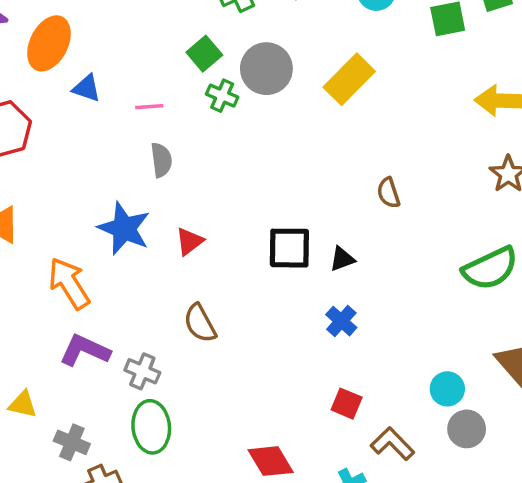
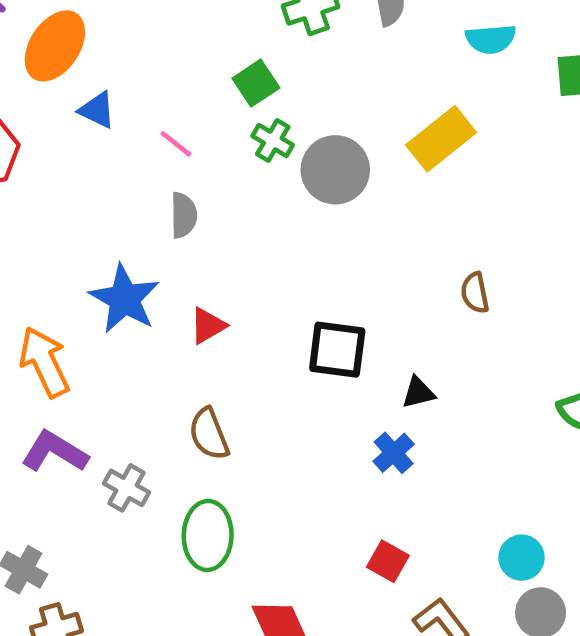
gray circle: (266, 69) -> (335, 170), moved
pink line: (149, 107) -> (176, 144), turned 36
black triangle: (342, 259) -> (418, 393), moved
green ellipse: (151, 427) -> (208, 535), moved

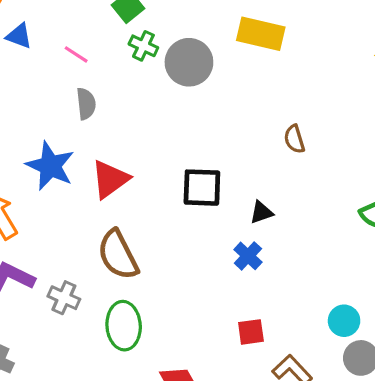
yellow rectangle: (441, 139) -> (261, 34), turned 57
red triangle: (208, 326) -> (110, 179), size x1.5
brown semicircle: (209, 434) -> (118, 255), size x1.4
red square: (388, 561) -> (251, 332), turned -32

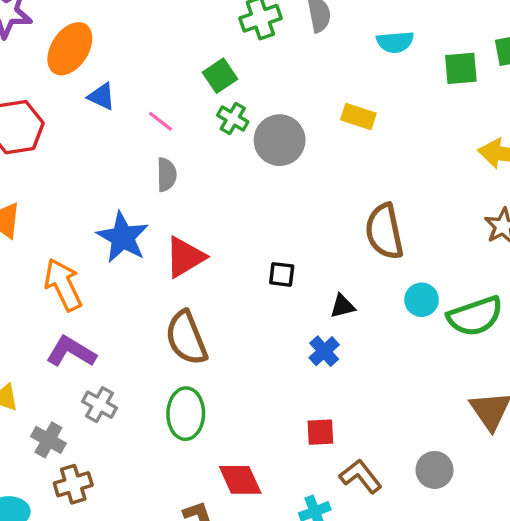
yellow rectangle: (261, 34) -> (358, 117), size x0.7
brown semicircle: (294, 139) -> (384, 231), size x1.8
black square: (202, 188) -> (282, 274), size x0.6
gray cross: (64, 298) -> (100, 405), moved
cyan circle: (344, 321) -> (422, 300), moved

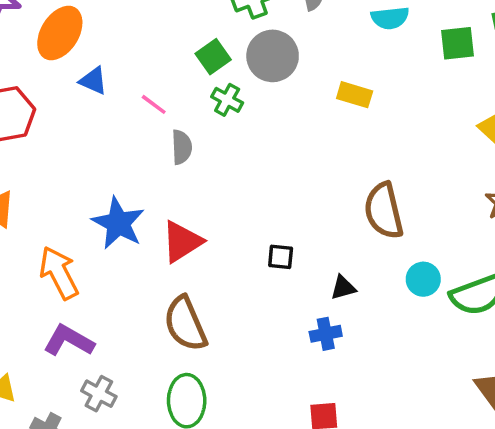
gray circle: (280, 140) -> (273, 56), moved
gray semicircle: (166, 175) -> (182, 147), moved
blue cross: (324, 351) -> (326, 334), turned 32

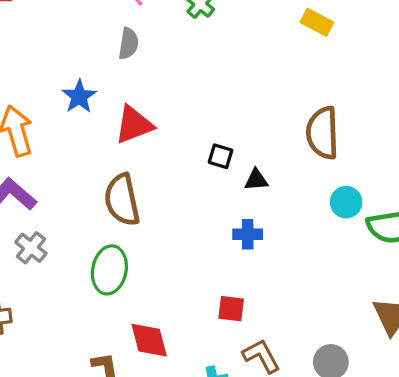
gray semicircle: (182, 147) -> (128, 44), moved
blue star: (118, 223) -> (79, 96), size x0.7
black triangle: (343, 288) -> (256, 180), moved

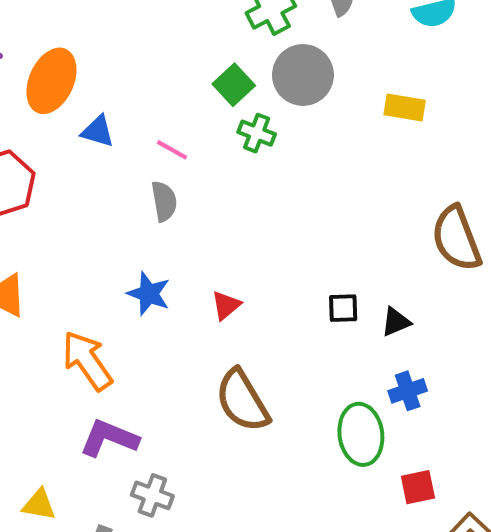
gray semicircle: (128, 44) -> (164, 201), moved
red triangle: (134, 125) -> (226, 305), size x0.6
green ellipse: (109, 270) -> (361, 434), moved

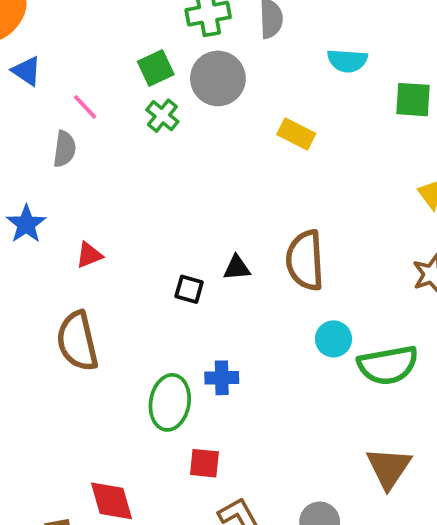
black triangle: (396, 322) -> (237, 268), moved

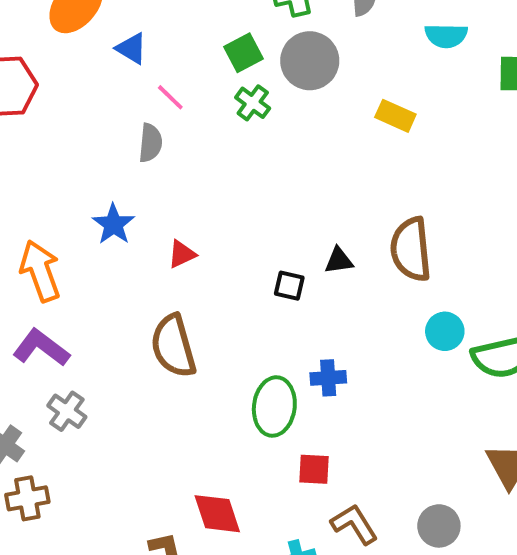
blue triangle: (27, 71) -> (131, 48), moved

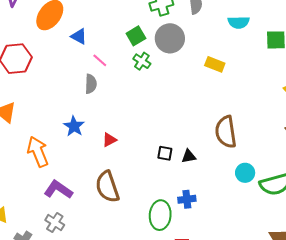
black triangle: (339, 261) -> (189, 156), moved
purple L-shape: (41, 348) -> (58, 190), moved

